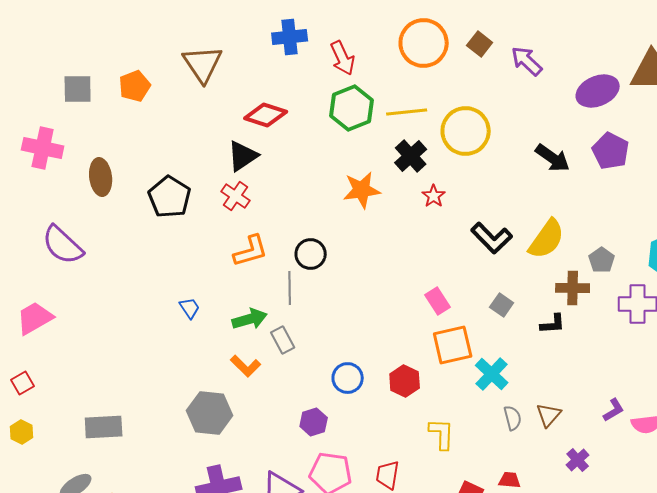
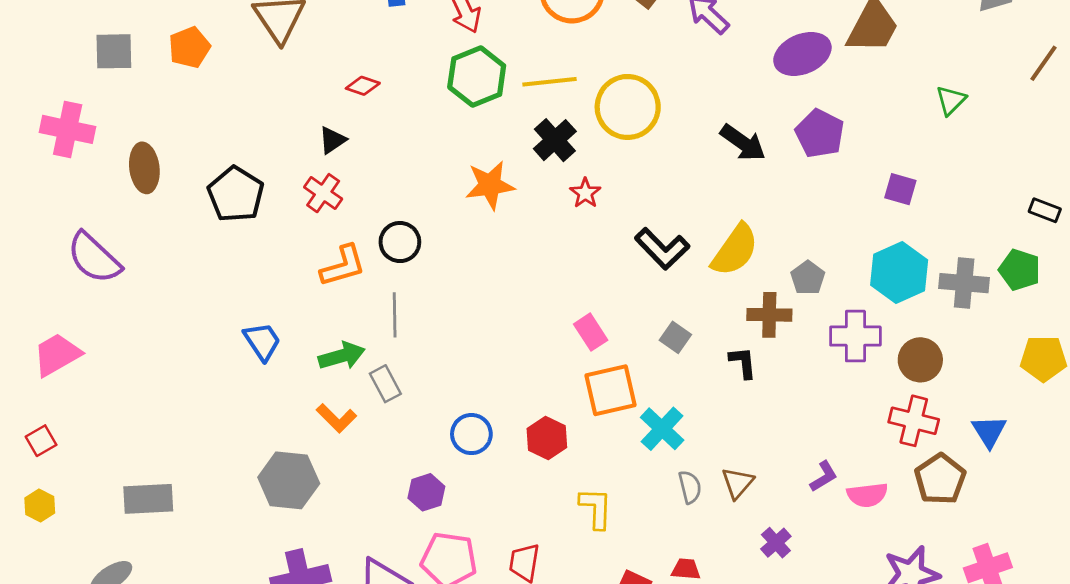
red diamond: (266, 115) -> (363, 86), size x0.6
black triangle: (243, 156) -> (332, 140), size x0.7
black circle: (311, 254) -> (400, 242), moved
blue trapezoid: (190, 308) -> (262, 341), size x1.4
black L-shape: (553, 324) -> (743, 363), turned -92

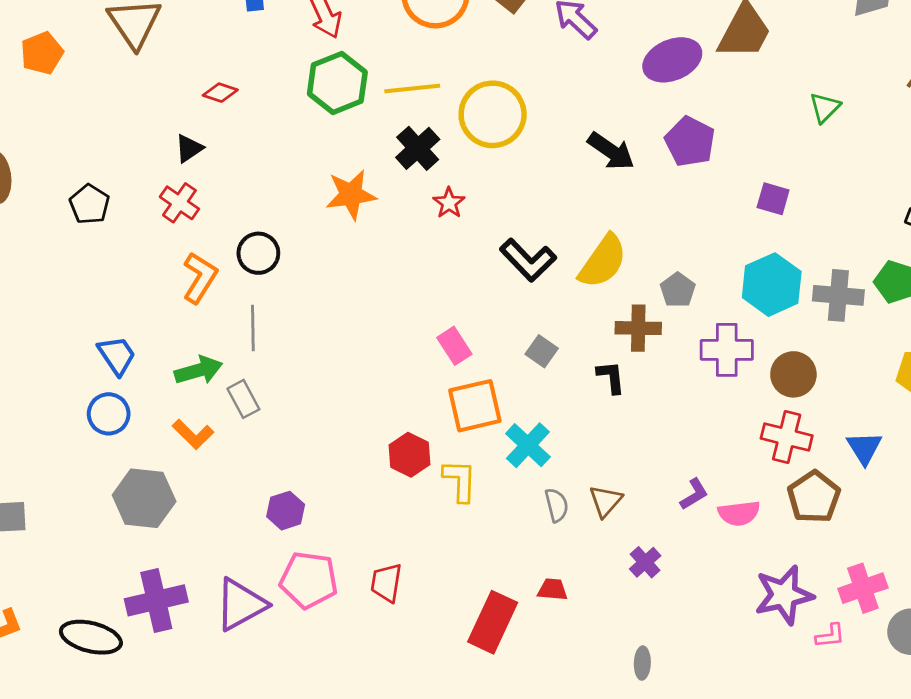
black pentagon: (236, 194) -> (90, 204), size x0.7
orange L-shape: (343, 266) -> (200, 278), turned -42
blue circle: (471, 434) -> (109, 414), moved
yellow L-shape: (596, 508) -> (460, 481), moved

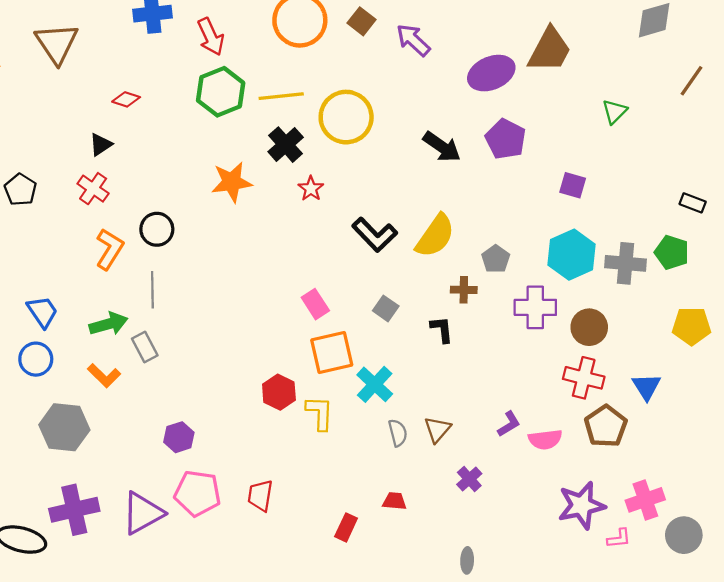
brown cross: (638, 328) -> (464, 290), size x0.7
red rectangle: (493, 622) -> (346, 527), size x0.6

